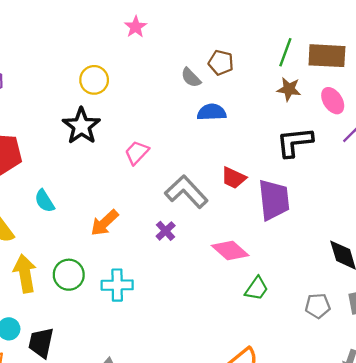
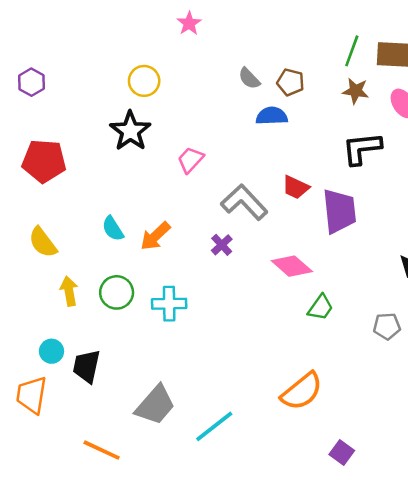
brown pentagon: (221, 63) -> (291, 82), moved
cyan semicircle: (45, 201) -> (113, 229), moved
yellow arrow: (25, 274) -> (69, 291), size x0.7

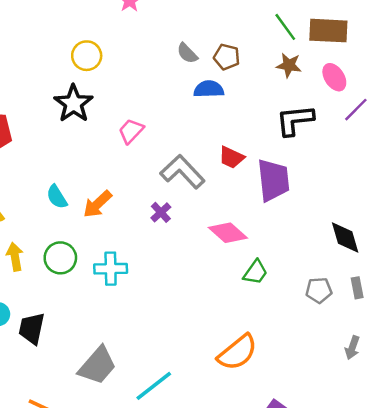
green line: (352, 51) -> (285, 27), turned -56

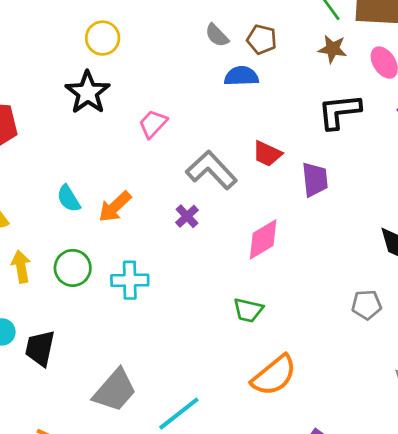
purple trapezoid: (273, 180) -> (315, 180), size x0.7
pink diamond: (228, 233) -> (263, 239), turned -72
green trapezoid: (255, 272) -> (248, 310), moved, turned 68

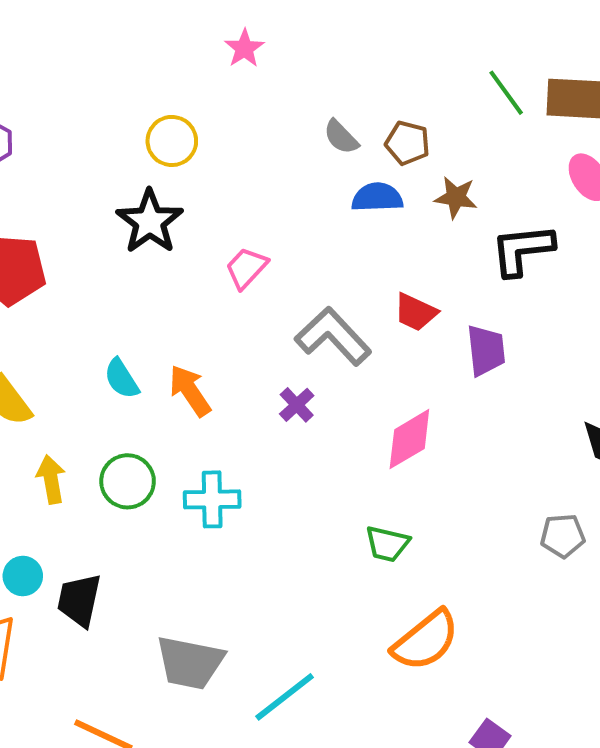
brown star: (333, 49) -> (456, 197), moved
orange arrow: (115, 207) -> (190, 391), turned 99
gray trapezoid: (115, 390) -> (190, 663), turned 60

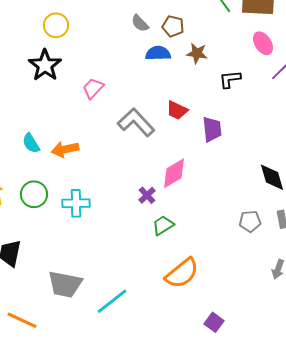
black L-shape: (522, 250) -> (230, 79), size x0.7
orange arrow: (190, 391) -> (65, 149), turned -68
purple cross: (297, 405) -> (147, 195), moved
green trapezoid: (387, 544) -> (163, 225), turned 135

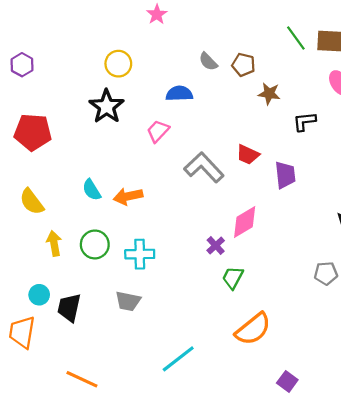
blue semicircle: (158, 53) -> (179, 94), moved
green trapezoid: (163, 225) -> (233, 278), turned -30
gray trapezoid: (65, 284) -> (128, 301), moved, size x0.7

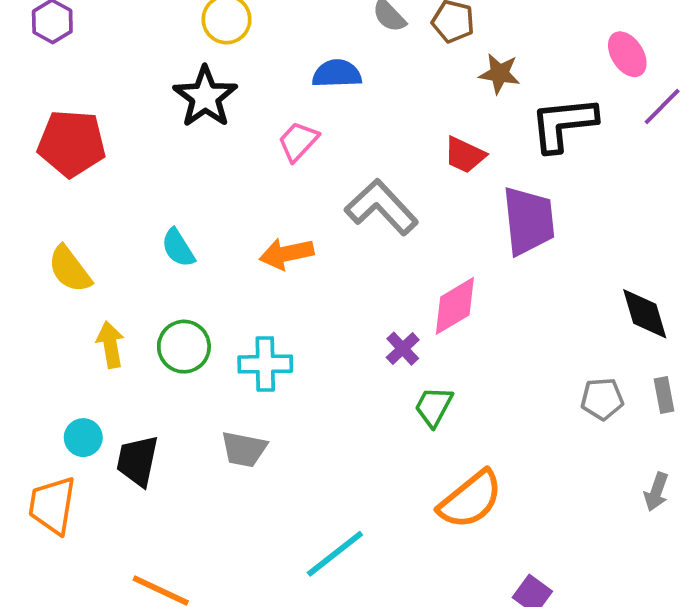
black L-shape: (304, 121) -> (563, 124), size x1.6
red trapezoid: (248, 155) -> (465, 155), moved
purple trapezoid: (285, 175) -> (529, 221), size x1.4
orange arrow: (128, 196) -> (287, 254), moved

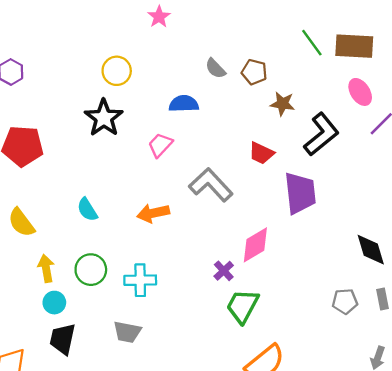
black L-shape: (563, 124) -> (321, 134), turned 147
green trapezoid: (434, 407) -> (243, 306), size x1.4
cyan circle: (83, 438) -> (54, 303), moved

